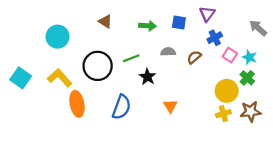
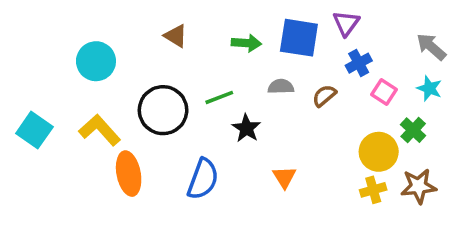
blue square: (179, 23) -> (299, 38), size x1.6
cyan star: (249, 57) -> (429, 88), moved

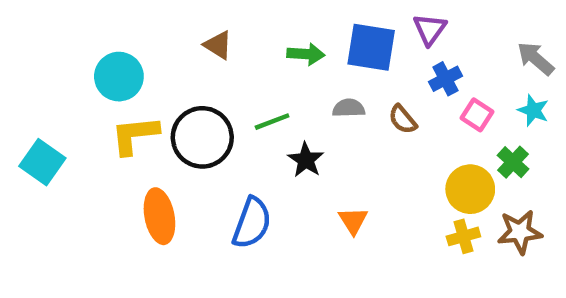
brown semicircle: (324, 96) -> (403, 119), turned -90
yellow L-shape: (100, 130) -> (135, 135), moved, turned -54

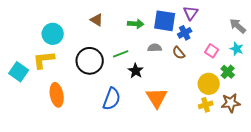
blue cross: (445, 79) -> (185, 33), moved
yellow L-shape: (135, 135) -> (44, 60), moved
orange ellipse: (159, 216) -> (57, 95), moved
orange triangle: (353, 221) -> (157, 98), size x1.6

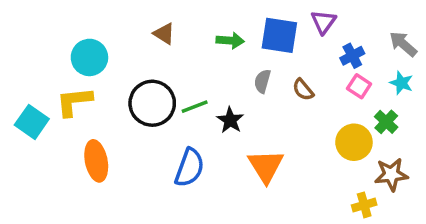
blue cross: (185, 33) -> (352, 56), moved
gray semicircle: (155, 48) -> (262, 81), turned -72
green line: (121, 54) -> (195, 107), moved
yellow cross: (206, 105) -> (364, 205), moved

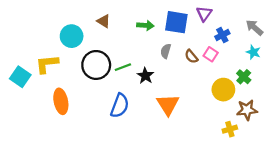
cyan circle: (89, 57) -> (72, 36), moved
pink square: (359, 86) -> (211, 54), moved

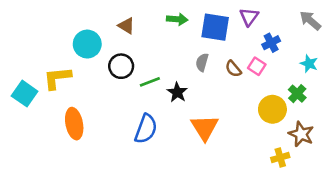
green arrow: (145, 25) -> (177, 19), moved
gray arrow: (254, 28) -> (310, 21), moved
black circle: (96, 65) -> (121, 66), moved, size x0.7
brown star: (247, 110) -> (301, 134), turned 30

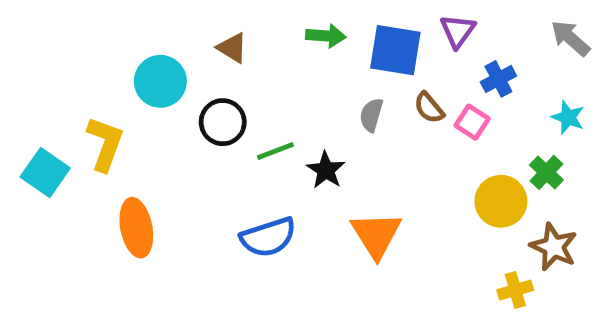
brown semicircle: (233, 69) -> (429, 108), moved
yellow L-shape: (57, 78) -> (105, 144), turned 116
blue semicircle: (146, 129) -> (268, 237), turned 52

